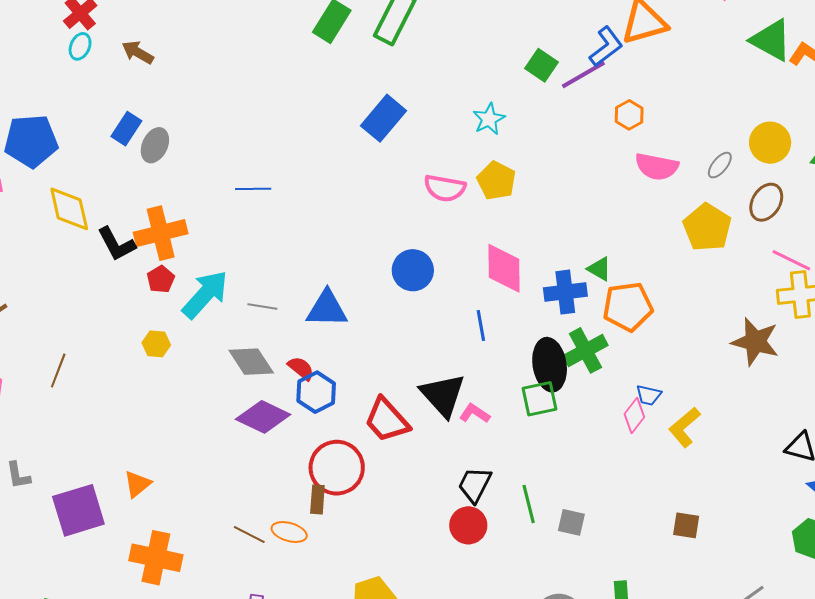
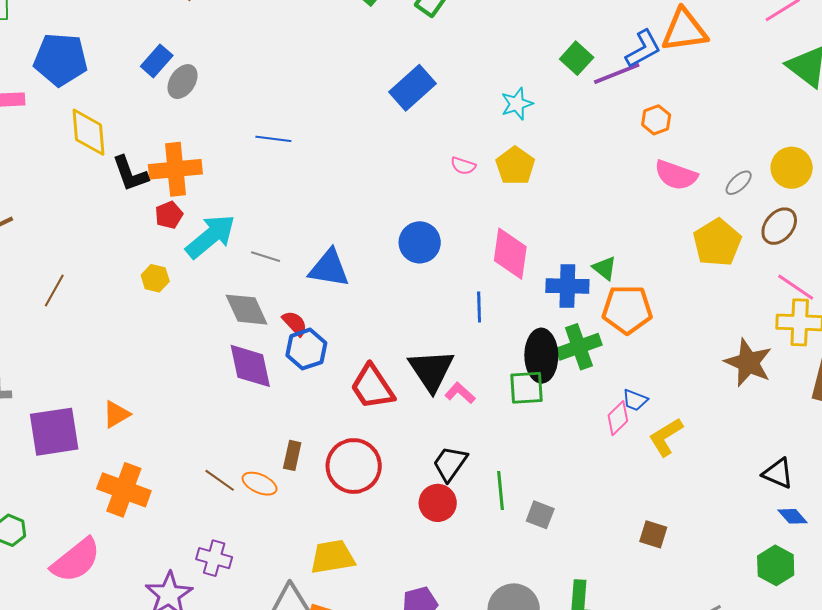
pink semicircle: (445, 188) -> (463, 166), size x0.6
purple diamond: (263, 417) -> (250, 366), turned 44
red circle: (337, 468) -> (354, 466), moved

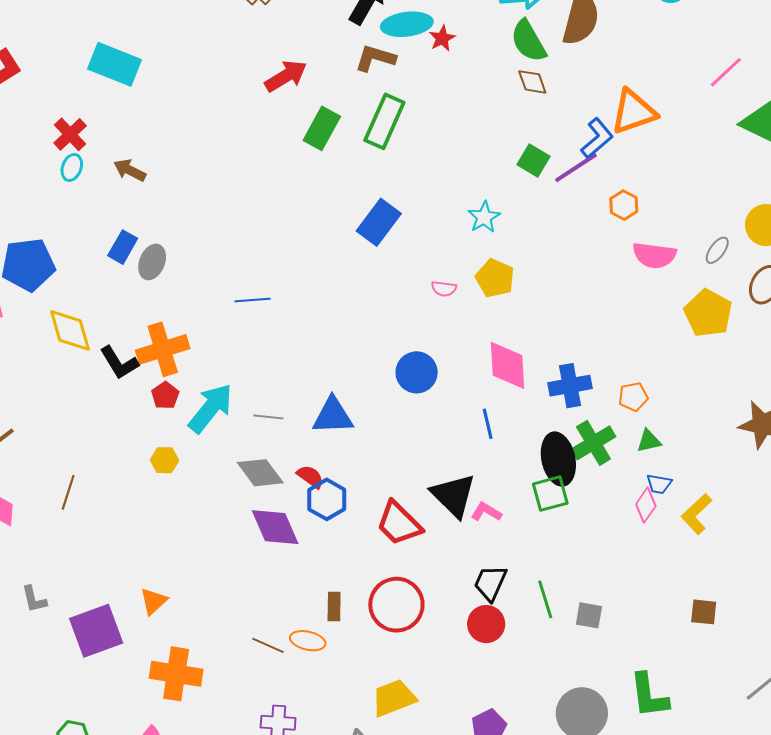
green triangle: (604, 268) -> (649, 441), moved, turned -40
orange pentagon: (627, 309) -> (633, 397), size x0.6

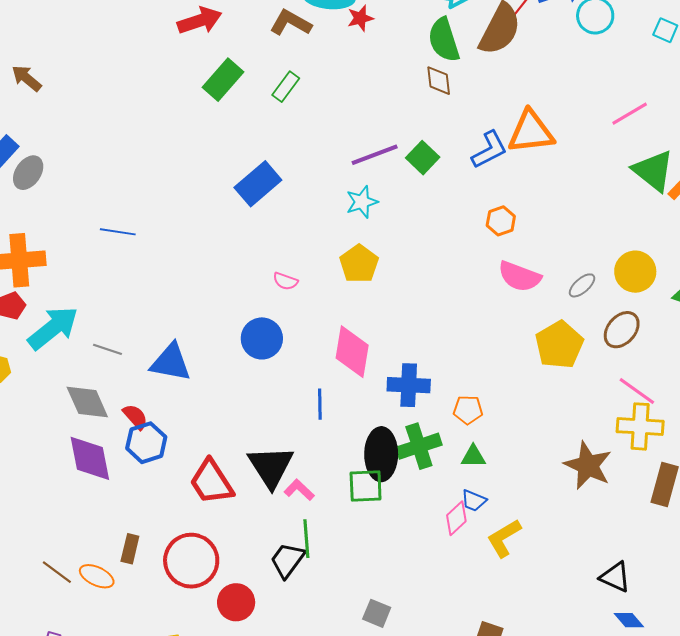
green rectangle: (384, 121) -> (286, 87), size x0.6
purple line: (576, 168) -> (375, 155), moved
pink semicircle: (444, 289) -> (285, 281), moved
green line: (545, 599) -> (306, 539), moved
red circle: (486, 624) -> (236, 602), moved

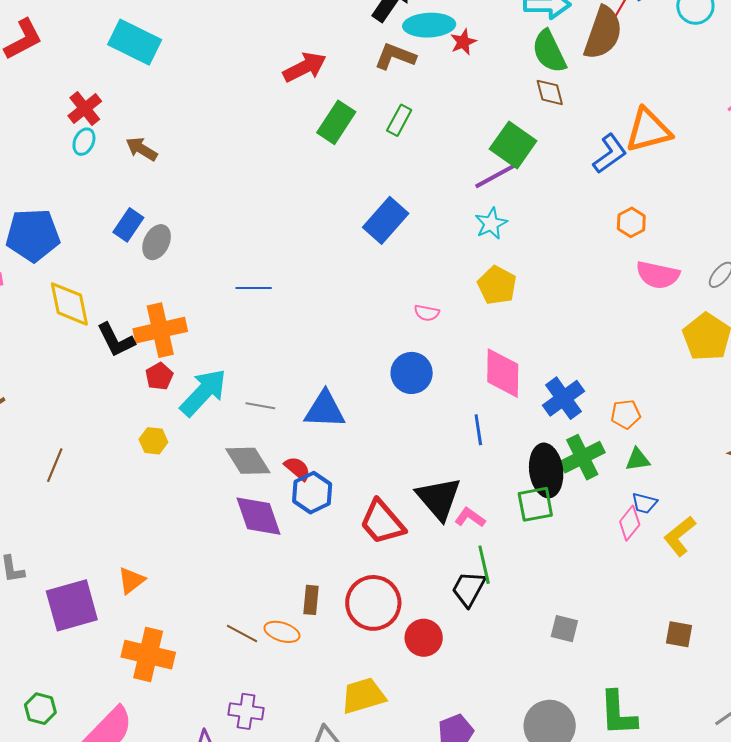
green square: (423, 158) -> (513, 145), moved, size x1.4
blue cross: (409, 385) -> (563, 398), turned -30

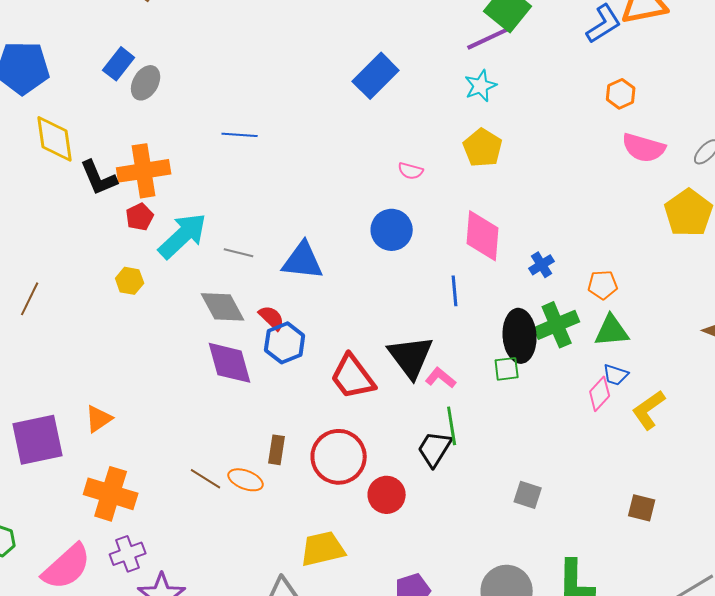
blue cross: (563, 398) -> (542, 265), size x0.6
green triangle: (638, 460) -> (612, 331), size x1.4
green square: (535, 504) -> (507, 369), size x0.7
purple cross: (246, 711) -> (128, 554), moved, turned -32

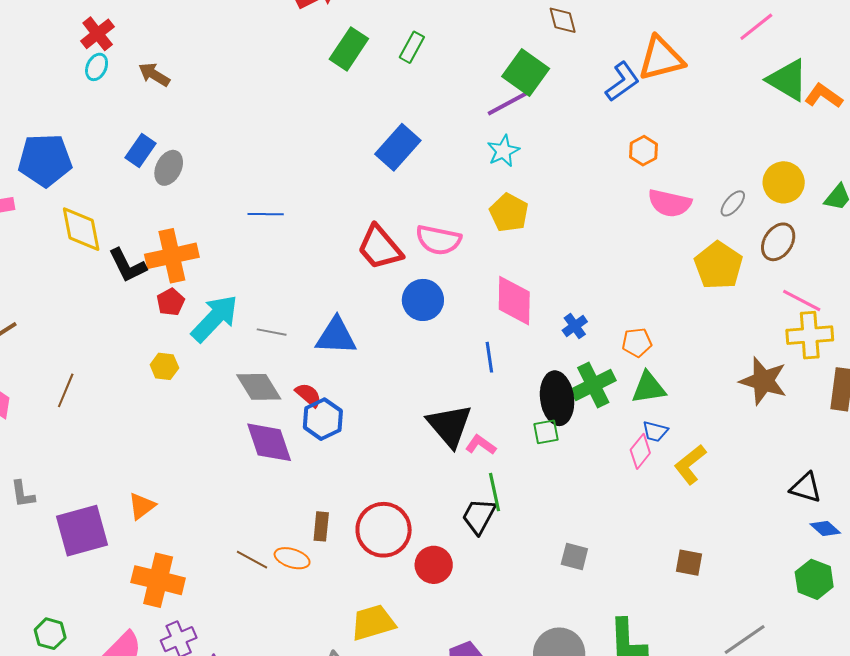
pink semicircle: (411, 171) -> (438, 240), size x1.8
red trapezoid: (353, 377) -> (380, 247), moved

